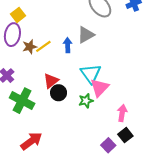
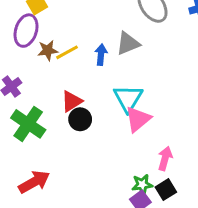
green star: (86, 101) -> (142, 184), moved

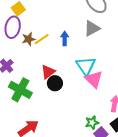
gray triangle: (128, 43) -> (92, 28), moved
pink triangle: (138, 119) -> (94, 79), turned -30
green star: (142, 184) -> (92, 123), moved

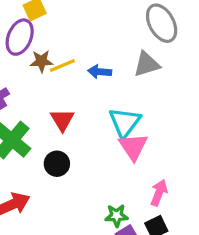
blue arrow: (65, 38) -> (100, 72), turned -96
red triangle: (48, 72) -> (62, 120), turned -35
black circle: (55, 83) -> (57, 164), moved

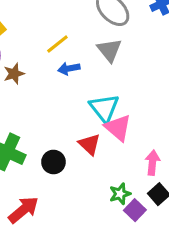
gray triangle: (147, 64) -> (109, 50), turned -36
yellow line: (62, 65) -> (57, 44), moved
red triangle: (62, 120) -> (89, 144), moved

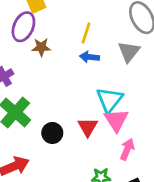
yellow line: (57, 44) -> (86, 33), turned -50
pink arrow: (152, 163) -> (127, 149), moved

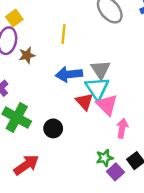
gray triangle: (129, 52) -> (101, 70), moved
blue arrow: (89, 57) -> (69, 74), moved, size x1.5
red triangle: (88, 127) -> (84, 102), moved

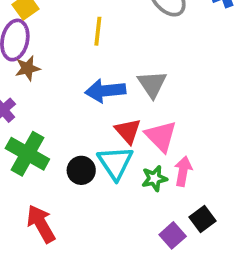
brown star: (27, 55) -> (28, 68), moved
cyan triangle: (97, 88) -> (115, 163), moved
green star: (105, 158) -> (154, 178), moved
red arrow: (26, 165) -> (41, 224), turned -85

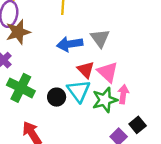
brown star: (28, 68) -> (18, 32), size x1.5
green star: (154, 178) -> (105, 100), size x1.5

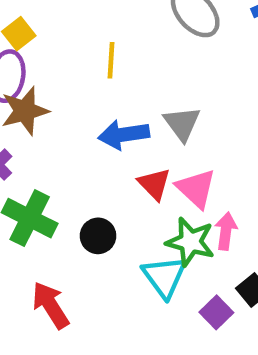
cyan triangle: (79, 91) -> (164, 277), moved
green star: (105, 100) -> (190, 242), turned 30

